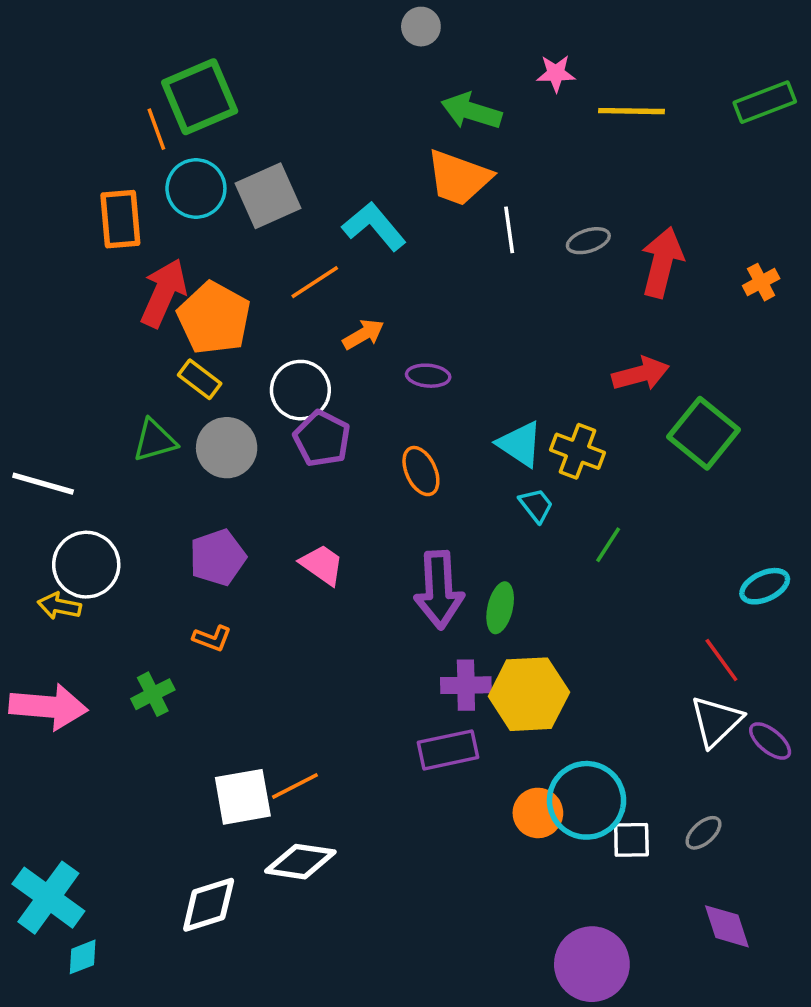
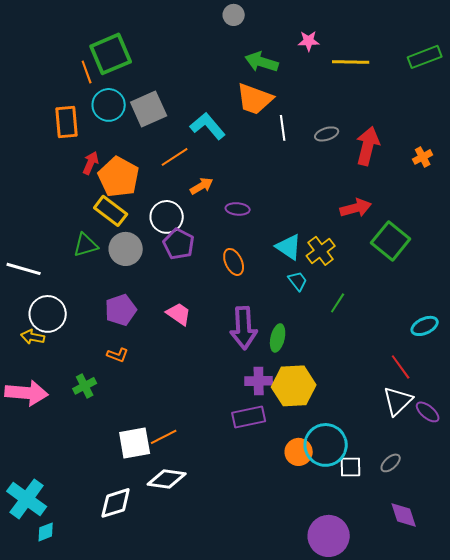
red arrow: (164, 293) -> (91, 163), size x0.6
yellow rectangle: (200, 379) -> (111, 211), size x1.4
yellow cross: (578, 451) -> (321, 251), turned 32

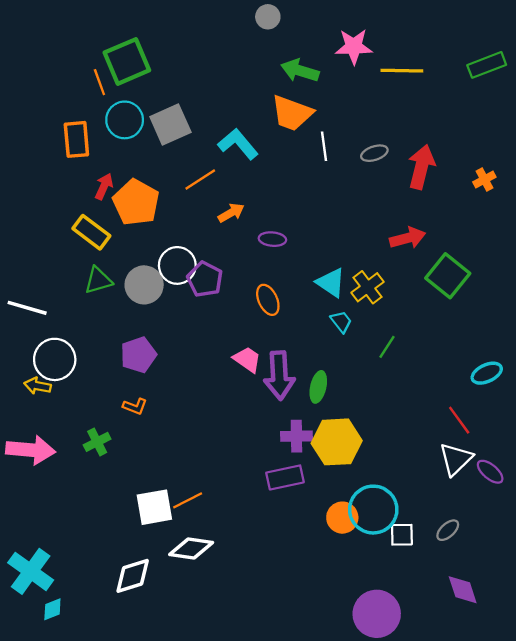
pink star: (309, 41) -> (354, 47), size x1.5
yellow rectangle: (111, 211) -> (91, 232), moved
white circle: (167, 217) -> (177, 265), moved
pink trapezoid: (179, 314) -> (247, 359), moved

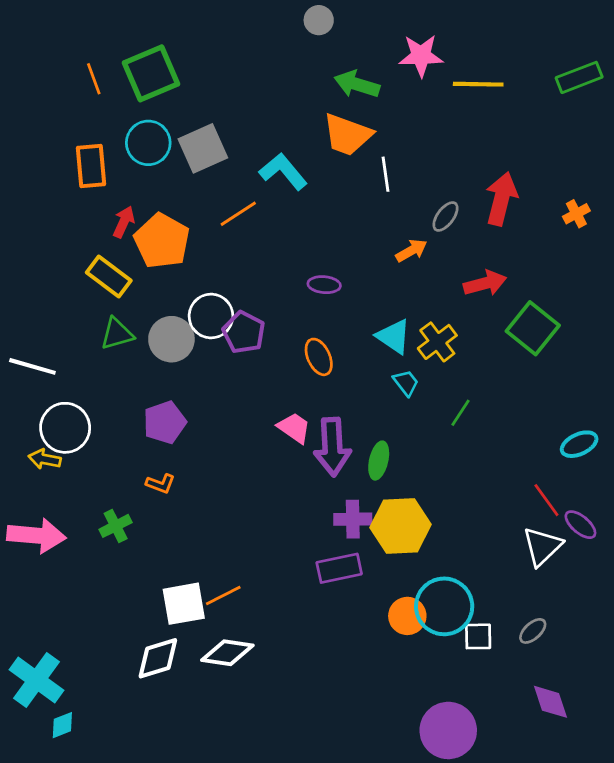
orange line: (99, 82) -> (94, 79), moved
gray ellipse: (374, 153) -> (445, 216), moved, turned -35
orange arrow: (231, 213) -> (411, 251), moved
purple ellipse: (490, 472) -> (580, 525), moved
white diamond: (133, 576) -> (158, 658), moved

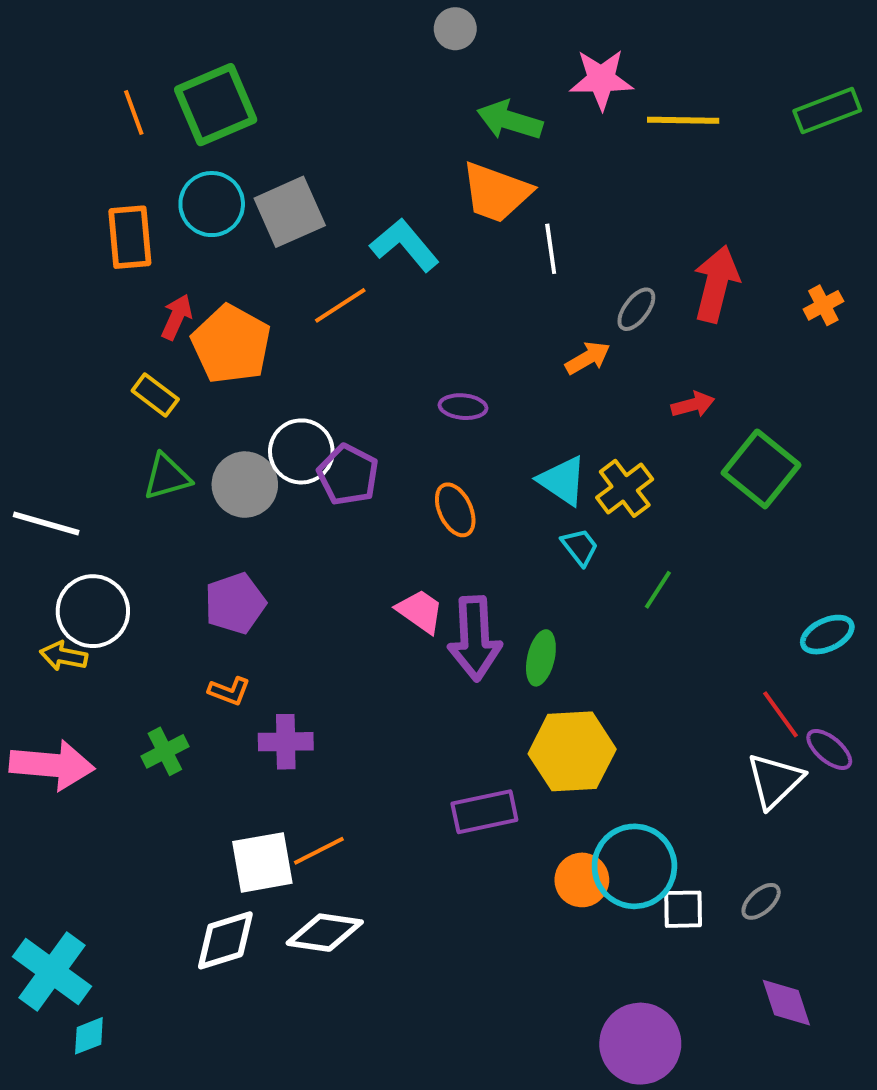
yellow rectangle: (109, 276) -> (155, 395), size x0.7
red arrow: (485, 283) -> (693, 405), size x0.7
purple cross: (353, 519) -> (286, 742), moved

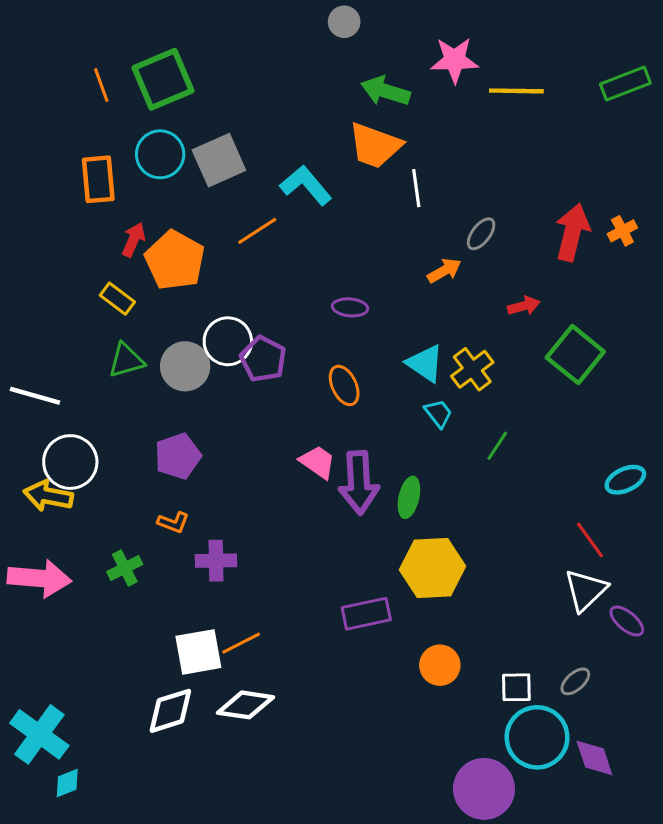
red arrow: (716, 284) -> (572, 232), moved
yellow arrow: (64, 656) -> (48, 496), size x1.4
purple ellipse: (829, 749) -> (627, 621), moved
cyan circle: (634, 866) -> (537, 737), moved

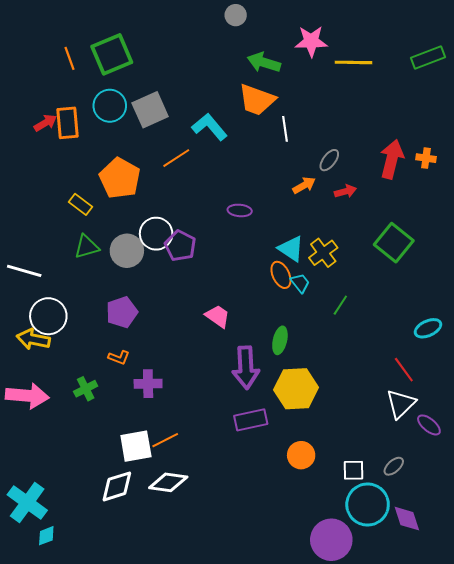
orange cross: (622, 231) -> (426, 158), turned 36
red arrow: (134, 240) -> (45, 123), moved, turned 35
red arrow: (524, 306) -> (345, 191), moved
orange ellipse: (344, 385) -> (281, 275), moved
purple arrow: (359, 483) -> (246, 368), moved

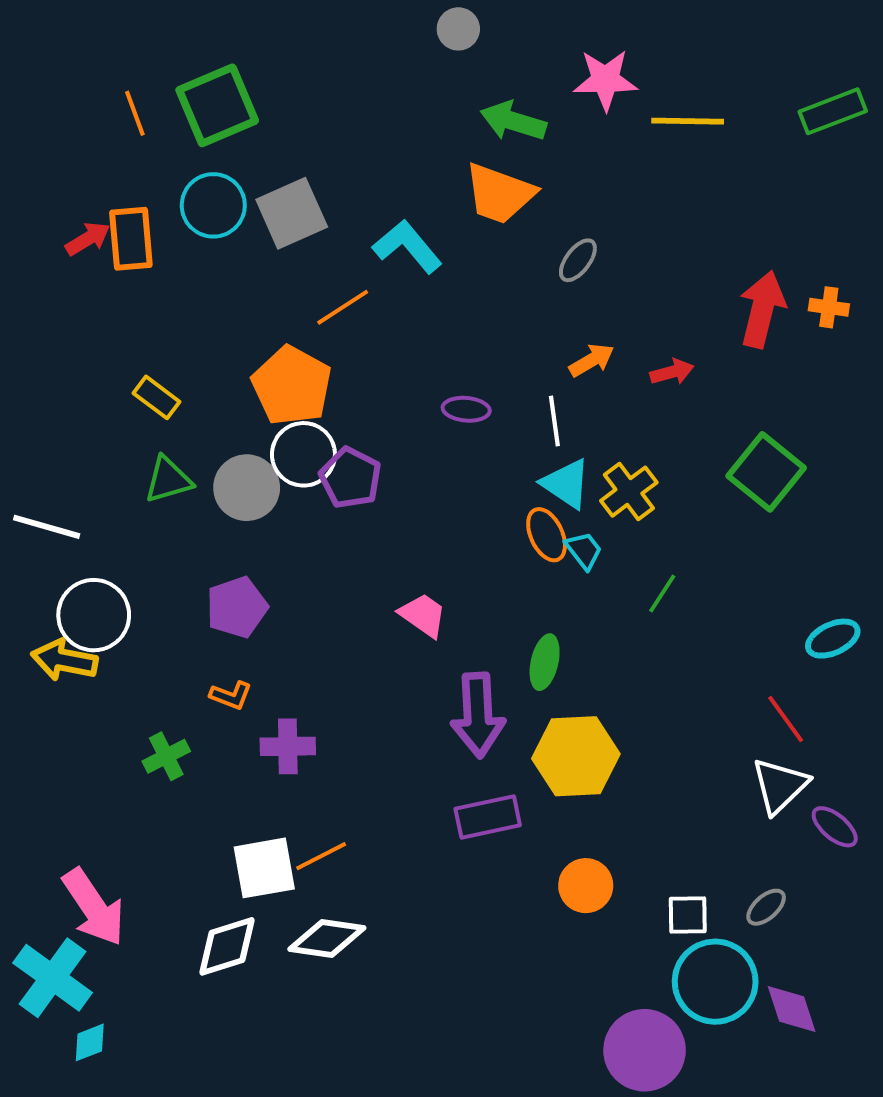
white line: (285, 129) -> (554, 421), moved
gray ellipse: (329, 160) -> (578, 260), moved
orange pentagon: (120, 178) -> (292, 386), moved
pink arrow: (27, 396) -> (94, 907), moved, turned 51

